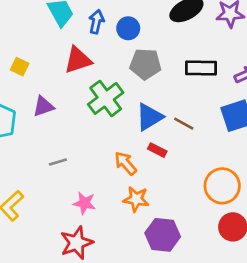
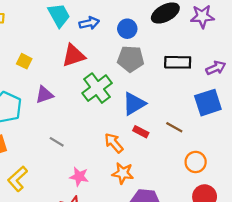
blue arrow: (96, 22) -> (89, 23), turned 66
blue circle: (128, 28) -> (127, 29), moved
brown line: (184, 124) -> (174, 127), moved
gray line: (58, 162) -> (57, 142), turned 48
orange circle: (222, 186) -> (196, 162), size x0.7

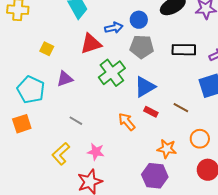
blue arrow: (89, 23) -> (114, 28), moved
orange star: (123, 173) -> (167, 149), moved
yellow L-shape: (17, 179) -> (61, 154), moved

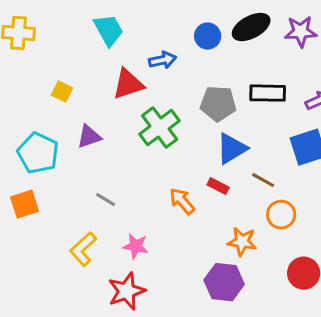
blue circle: (139, 20) -> (208, 36), moved
gray pentagon: (142, 47) -> (218, 104), moved
blue triangle: (145, 87) -> (232, 149), moved
orange circle: (200, 139) -> (281, 215), moved

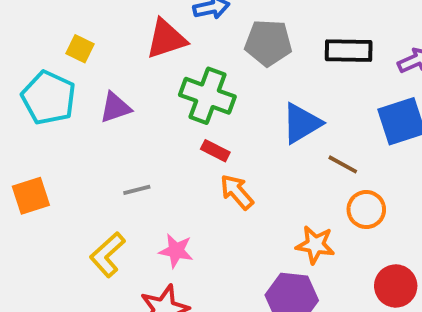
gray pentagon: (218, 104) -> (268, 43), moved
green cross: (160, 128) -> (207, 96), turned -33
cyan pentagon: (38, 153) -> (49, 98), moved
red rectangle: (218, 186) -> (215, 151), moved
gray line: (106, 200) -> (137, 190), turned -45

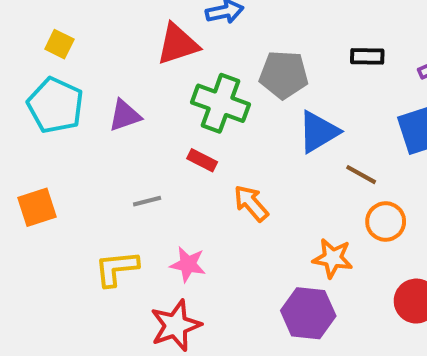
gray pentagon: (268, 43) -> (284, 75), moved
yellow square: (80, 49) -> (59, 44), moved
black rectangle: (349, 51) -> (367, 56), size x0.7
red rectangle: (215, 151) -> (202, 160), moved
yellow L-shape: (107, 255) -> (117, 268), turned 36

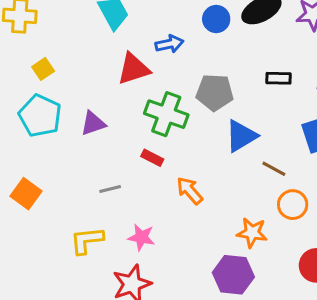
yellow square: (59, 44) -> (43, 69), turned 30
orange square: (37, 207) -> (26, 194), turned -36

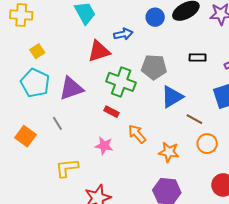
purple triangle: (93, 123) -> (71, 88), size x1.4
gray line: (110, 189) -> (57, 123), moved, turned 72
orange star: (252, 233) -> (169, 152), moved
pink star: (141, 237) -> (104, 146), moved

